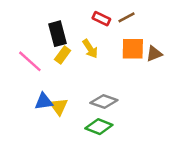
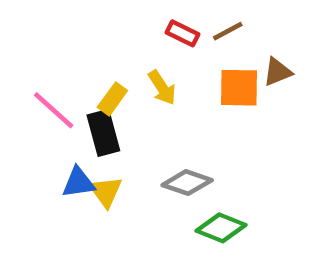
black rectangle: (58, 34) -> (103, 133), moved
brown triangle: (154, 54) -> (277, 72), moved
green diamond: (99, 127) -> (221, 228), moved

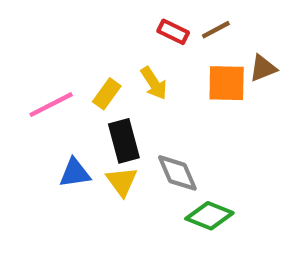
pink line: (54, 110) -> (51, 105), turned -69
black rectangle: (103, 133) -> (124, 141), moved
gray diamond: (187, 183) -> (177, 173), turned 48
yellow triangle: (106, 192) -> (122, 182), moved

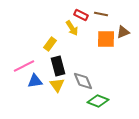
brown line: (216, 30) -> (101, 14), turned 40
yellow arrow: (154, 83) -> (72, 28), moved
pink line: (51, 105) -> (24, 66), moved

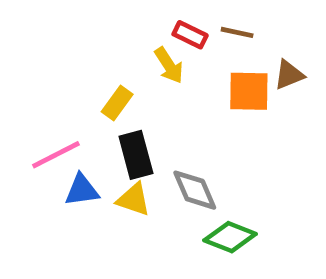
yellow triangle: (57, 85) -> (134, 199), turned -35

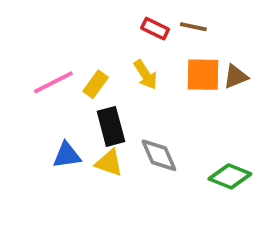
yellow arrow: (169, 65) -> (145, 75), moved
brown triangle: (289, 75) -> (236, 77), moved
pink line: (56, 155) -> (53, 82), moved
green diamond: (230, 237) -> (230, 176), moved

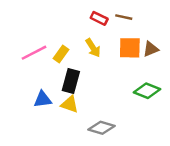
black rectangle: (111, 126) -> (71, 81), turned 30
gray diamond: (159, 155) -> (102, 128), moved, turned -50
green diamond: (230, 176) -> (147, 91), moved

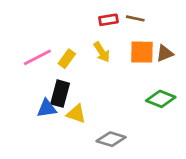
red rectangle: (99, 18) -> (108, 20), turned -35
black rectangle: (71, 81) -> (60, 94), moved

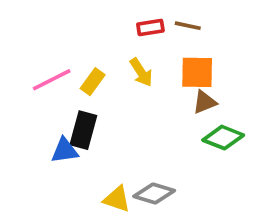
brown triangle: (165, 53) -> (205, 102), moved
yellow triangle: (76, 114) -> (117, 199), moved

